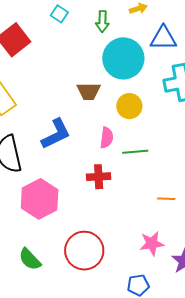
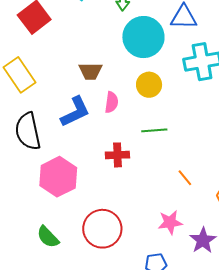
brown trapezoid: (89, 91) -> (90, 71), moved
pink semicircle: (107, 138) -> (111, 102), moved
orange line: (166, 199) -> (185, 178), turned 48

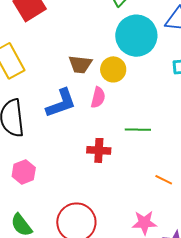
yellow circle: (149, 85) -> (113, 69), moved
pink hexagon: (58, 177) -> (24, 172), moved, size x0.6
orange line: (185, 178) -> (164, 180), turned -30

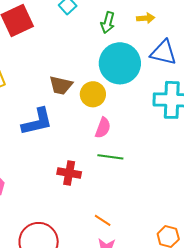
pink semicircle: (98, 97) -> (103, 128), moved
orange line: (164, 180) -> (103, 220), moved

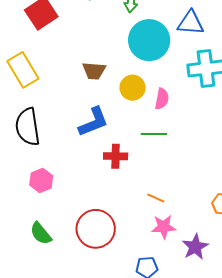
yellow circle: (93, 94) -> (133, 88), moved
blue L-shape: (37, 122) -> (94, 122), moved
pink semicircle: (103, 128) -> (162, 99), moved

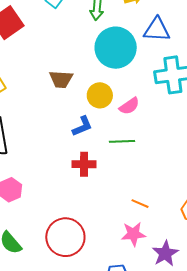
pink semicircle: (162, 99) -> (129, 106), turned 45
blue L-shape: (94, 122) -> (82, 126), moved, size x0.7
orange line: (156, 198) -> (140, 204), moved

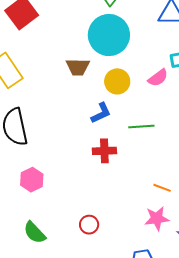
cyan circle: (116, 48) -> (109, 35), moved
pink semicircle: (129, 106) -> (158, 78), moved
red circle: (65, 237) -> (89, 225), size x0.5

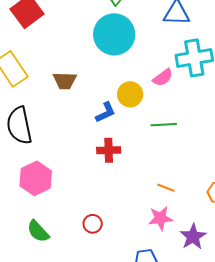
brown trapezoid: (78, 67) -> (65, 81), moved
yellow circle: (117, 81) -> (130, 94), moved
green line: (141, 126) -> (164, 125), moved
pink hexagon: (32, 180) -> (36, 178), size x1.4

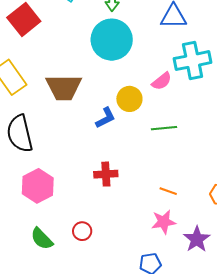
brown trapezoid: (65, 81) -> (64, 87), size x1.5
red cross: (109, 150) -> (106, 174), moved
red circle: (93, 224) -> (82, 231), moved

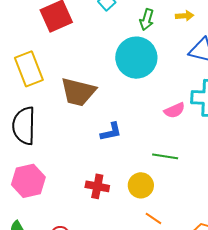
yellow circle: (129, 99) -> (141, 185), moved

